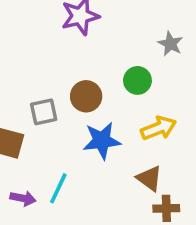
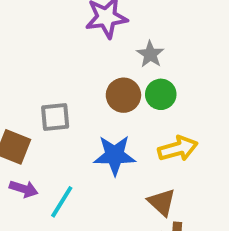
gray star: (170, 44) -> (150, 54), moved
brown circle: (86, 96) -> (123, 95), moved
purple arrow: (23, 198) -> (24, 189), moved

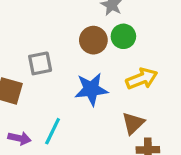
purple arrow: (24, 189) -> (19, 138), moved
brown triangle: (162, 202) -> (133, 123), turned 40

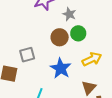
blue star: (91, 89) -> (61, 68), turned -30

